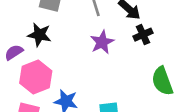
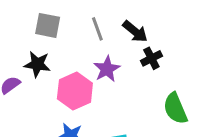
pink hexagon: (36, 77) -> (75, 91), moved

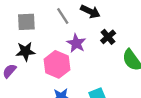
black cross: (151, 58) -> (108, 37), moved

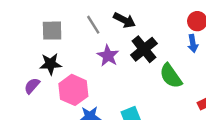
black cross: (108, 37) -> (144, 49), size x1.5
pink hexagon: (57, 64) -> (73, 90), moved

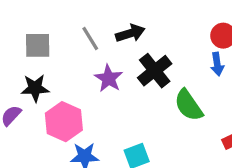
black arrow: (124, 20) -> (130, 33), turned -45

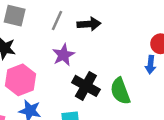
gray line: (90, 38) -> (57, 20), turned 42
black cross: (155, 71) -> (86, 86), moved, turned -36

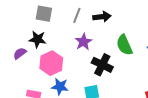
green semicircle: (120, 91) -> (124, 45), moved

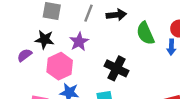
purple star: (83, 42) -> (79, 42), moved
green semicircle: (124, 45) -> (145, 33), moved

